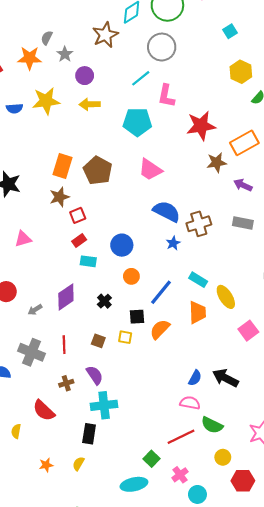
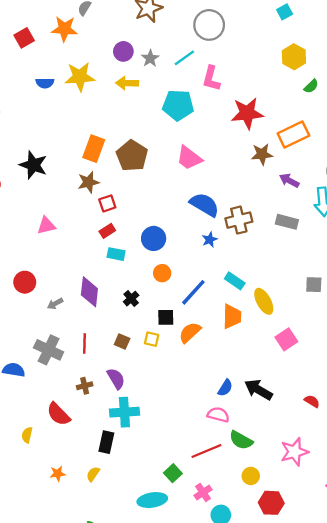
gray star: (65, 54) -> (150, 58), moved
purple diamond: (66, 297) -> (89, 292), turned -52

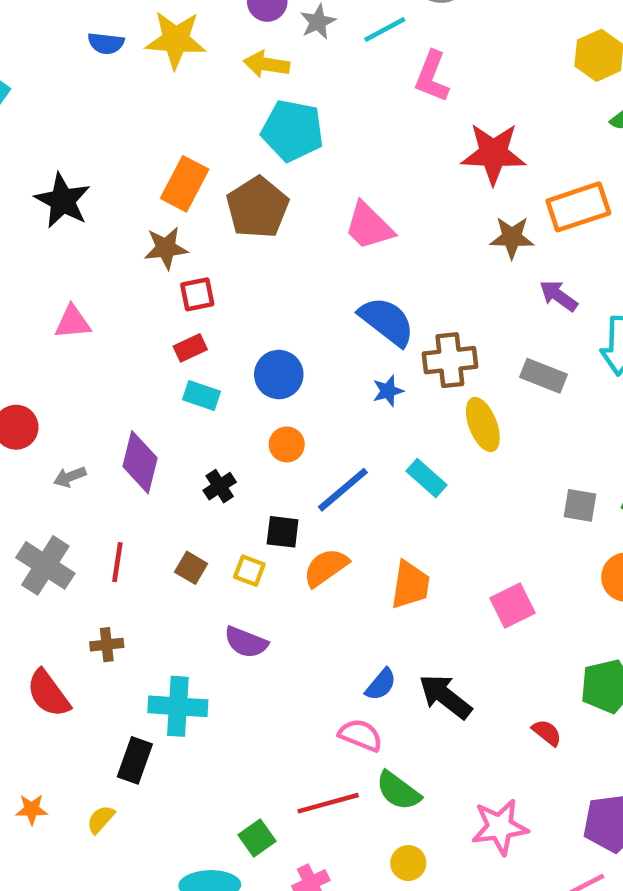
cyan pentagon: (178, 105) -> (293, 131), moved
yellow ellipse: (264, 301) -> (483, 425), moved
orange trapezoid: (232, 317) -> (410, 585), moved
purple semicircle: (116, 379) -> (246, 642), moved, turned 135

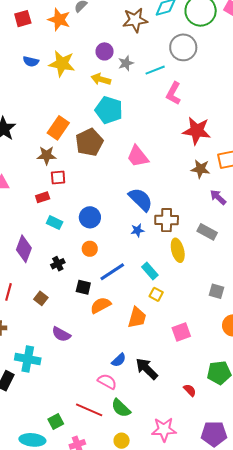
red rectangle: (190, 348) -> (43, 197), moved
yellow square: (249, 571) -> (156, 294), moved
red line: (328, 803) -> (89, 410), turned 32

